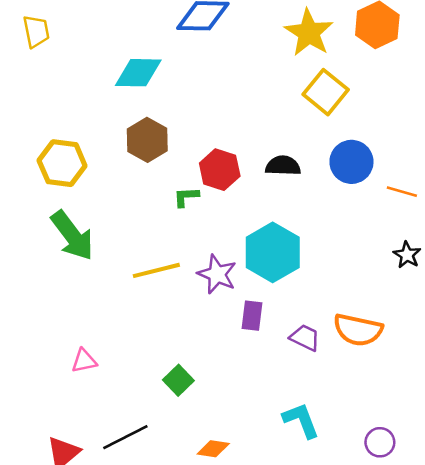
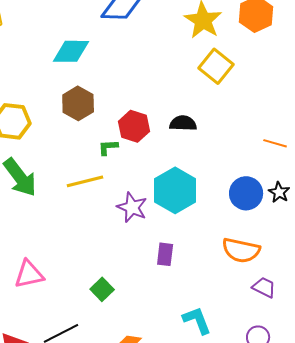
blue circle: (351, 162) -> (246, 193), moved
yellow line: (156, 270) -> (85, 181), moved
purple rectangle: (252, 316) -> (165, 254), moved
purple trapezoid: (305, 338) -> (264, 287), moved
pink triangle: (84, 361) -> (29, 274), size x1.5

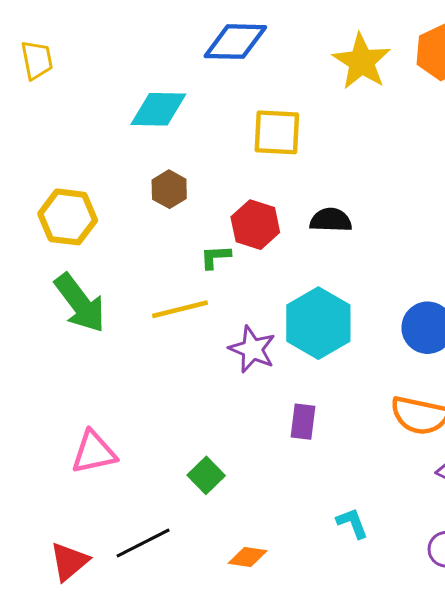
yellow square: (216, 66) -> (277, 132), moved, turned -36
brown hexagon: (78, 103) -> (169, 189), size x0.7
cyan L-shape: (197, 320) -> (352, 523), size x0.7

